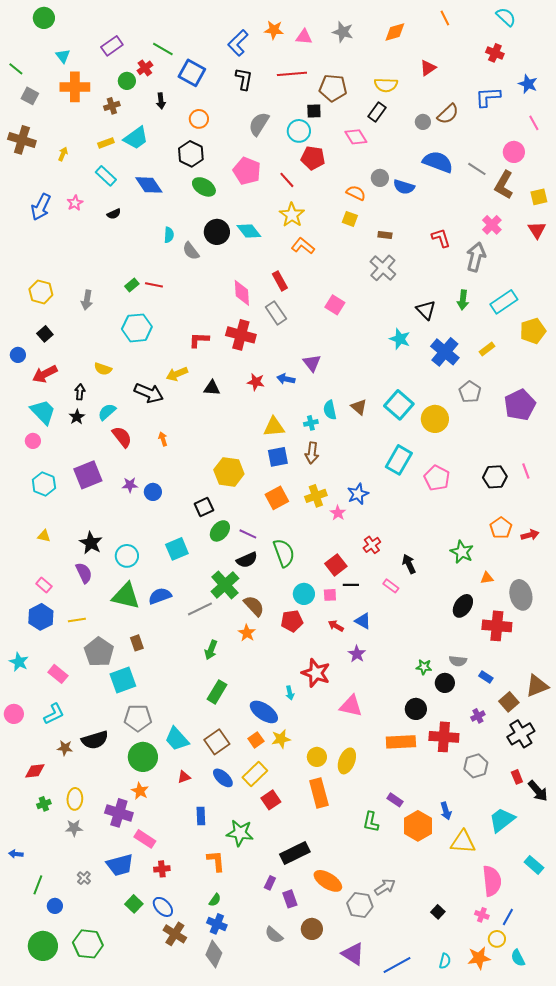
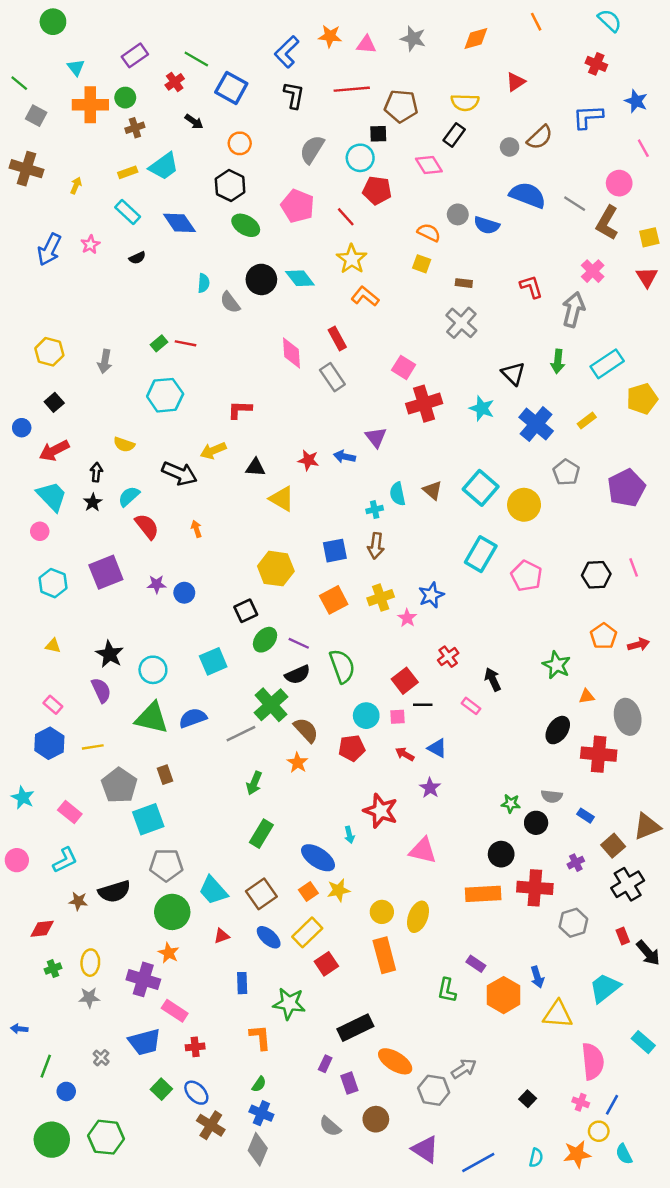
green circle: (127, 81) -> (125, 98), moved
black arrow: (161, 101) -> (194, 122), turned -49
red cross: (241, 335) -> (424, 404), moved, turned -32
yellow triangle: (274, 427) -> (282, 499), moved, turned 35

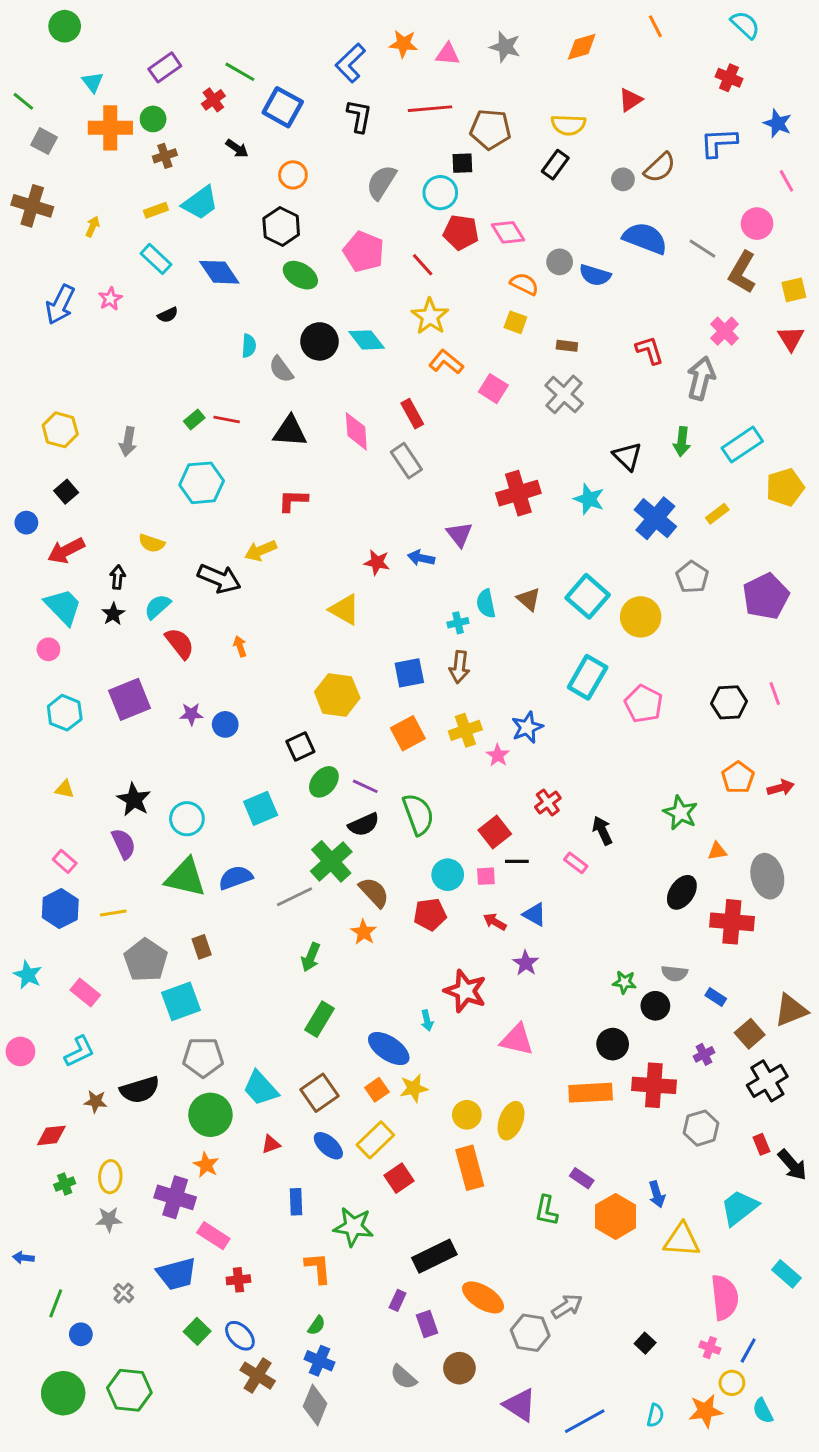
pink diamond: (429, 165) -> (508, 232), moved
pink square: (404, 367) -> (493, 389), moved
black triangle: (255, 467) -> (290, 431), moved, size x1.4

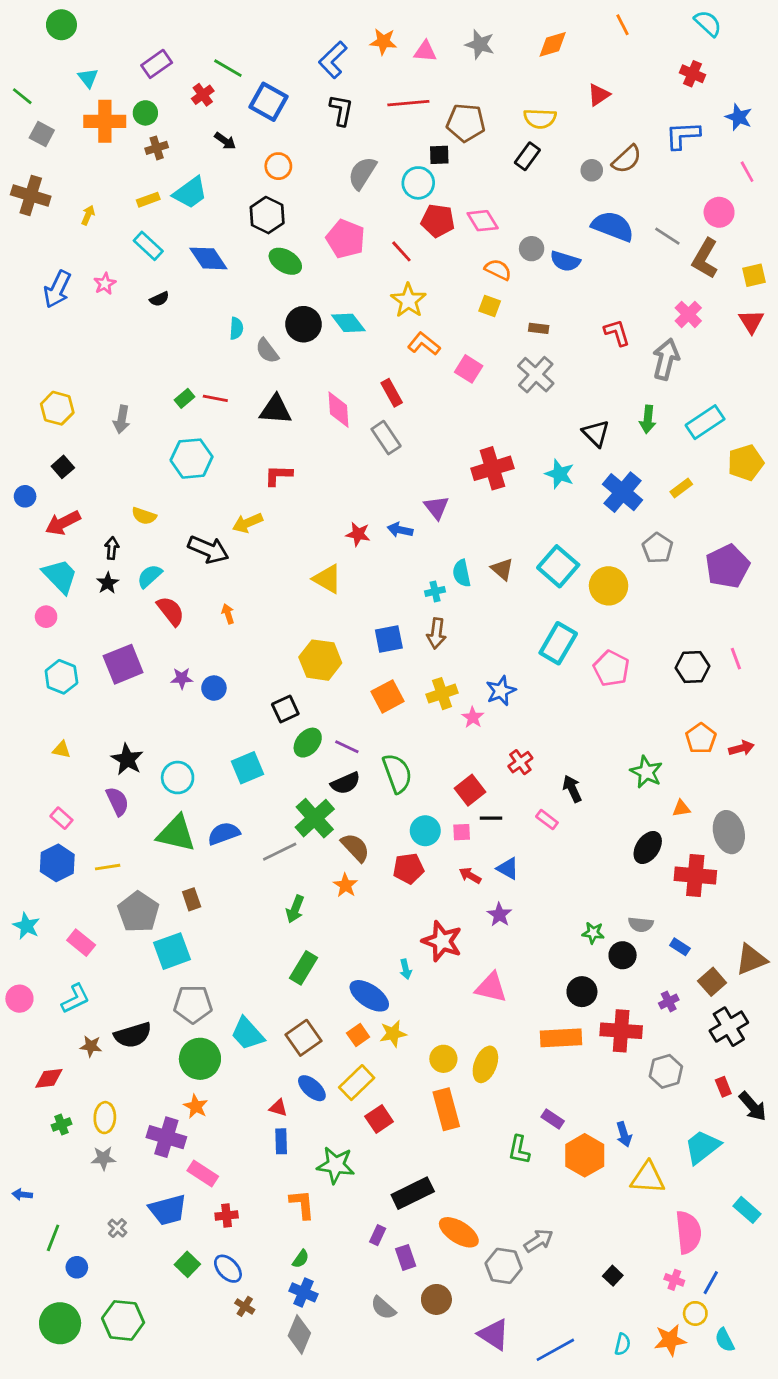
red triangle: (271, 1144) -> (278, 1108), moved, turned 36
brown cross: (258, 1376) -> (245, 1306), size x0.6

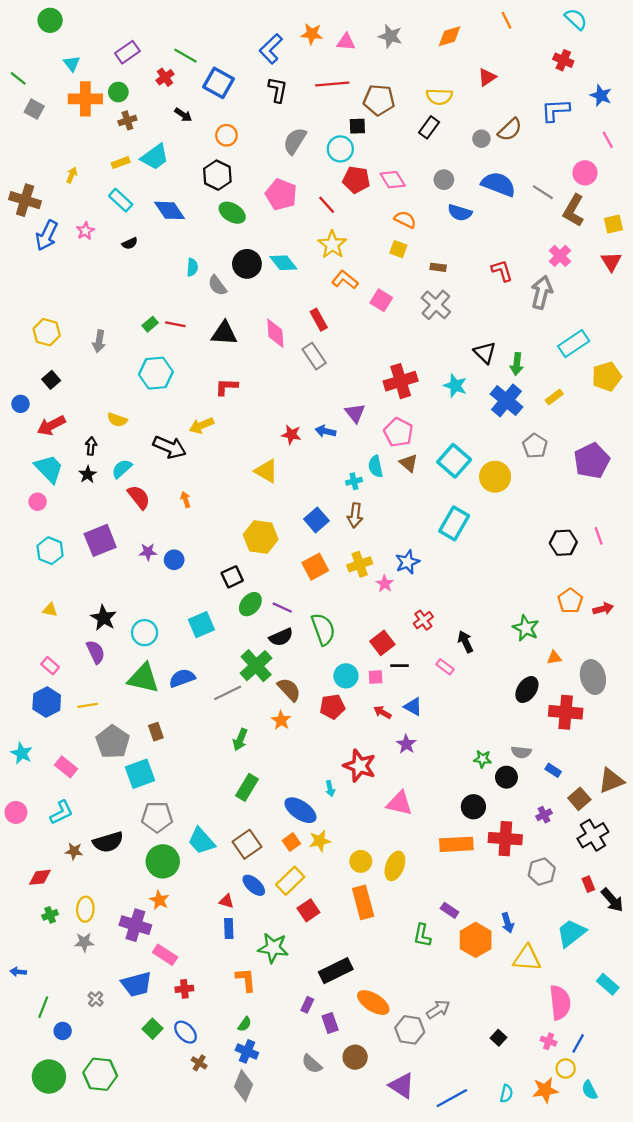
brown cross: (31, 195) -> (25, 200), moved
gray circle: (532, 249) -> (444, 180), moved
green arrow: (648, 419) -> (517, 364), moved
blue square: (389, 639) -> (316, 520), turned -30
pink pentagon: (611, 668) -> (398, 432), moved

